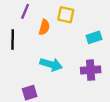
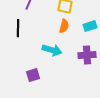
orange semicircle: (44, 27) -> (64, 26), moved

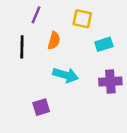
orange semicircle: (64, 26) -> (54, 40), moved
cyan rectangle: (90, 26) -> (104, 44), moved

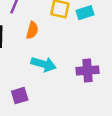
cyan rectangle: (104, 44) -> (85, 13), moved

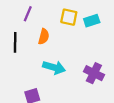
purple cross: (87, 70) -> (94, 73), turned 30

